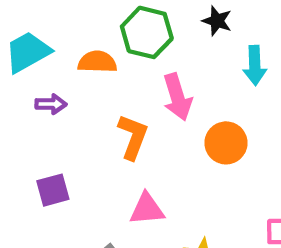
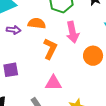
orange semicircle: (97, 62) -> (37, 23), moved

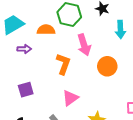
orange semicircle: (37, 23) -> (46, 30), moved
pink triangle: (53, 83) -> (70, 98), turned -30

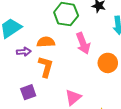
orange semicircle: (46, 30) -> (46, 42), moved
orange L-shape: (63, 64) -> (46, 67), moved

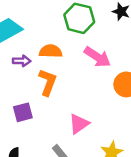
pink arrow: (83, 43) -> (97, 57), turned -40

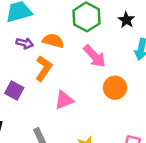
purple square: (23, 112) -> (14, 90), turned 30
pink triangle: (79, 124) -> (64, 100), moved

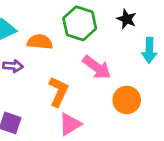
orange semicircle: (53, 41) -> (40, 42), moved
orange L-shape: (44, 68) -> (58, 92), moved

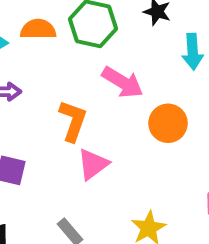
orange semicircle: (40, 42) -> (38, 29), moved

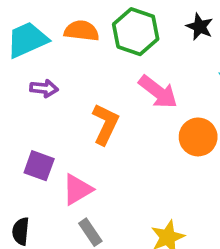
pink triangle: (93, 164) -> (77, 189), moved

